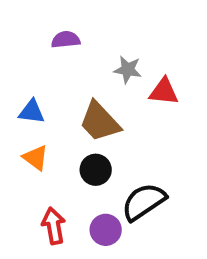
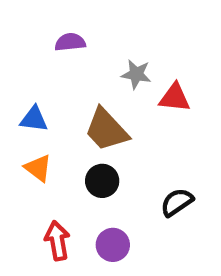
black semicircle: (144, 202) -> (177, 202), moved, size x0.7

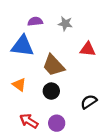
gray star: (136, 74) -> (65, 24), moved
blue triangle: (34, 119) -> (22, 46), moved, size x1.6
red arrow: (57, 241) -> (29, 121), turned -48

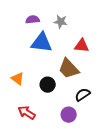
blue triangle: (22, 46) -> (42, 43), moved
brown trapezoid: (53, 65) -> (69, 69), moved
purple circle: (57, 123) -> (69, 115), moved

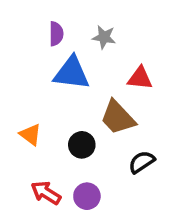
purple semicircle: (33, 20) -> (56, 34), turned 96
purple circle: (69, 115) -> (87, 196), moved

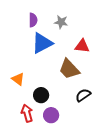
blue triangle: (72, 73) -> (42, 43), turned -35
black circle: (82, 145) -> (41, 95), moved
red arrow: (46, 193) -> (27, 113), turned 42

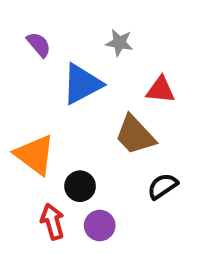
purple semicircle: (33, 20) -> (39, 45), moved, turned -40
orange triangle: (18, 79) -> (35, 155), size x1.6

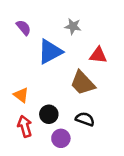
orange triangle: (35, 155) -> (21, 95), size x0.6
black semicircle: (163, 186) -> (85, 119), moved, turned 54
red arrow: (53, 222) -> (25, 126), moved

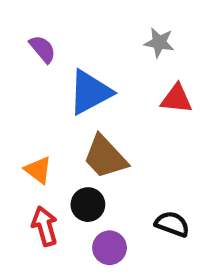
gray star: (73, 26) -> (159, 42), moved
brown trapezoid: (83, 83) -> (105, 157), moved
black semicircle: (85, 119) -> (172, 224), moved

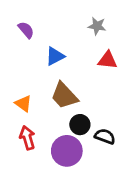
blue triangle: (90, 92) -> (55, 56), size x0.7
black circle: (88, 205) -> (80, 125), moved
purple circle: (110, 248) -> (67, 151), size x1.5

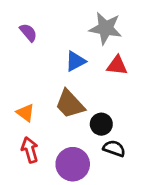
gray star: (97, 26) -> (106, 28), size x1.6
blue triangle: (55, 56) -> (76, 61), moved
black circle: (80, 125) -> (101, 124), moved

